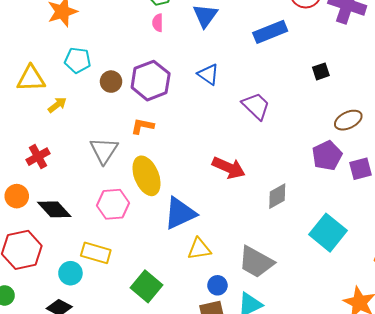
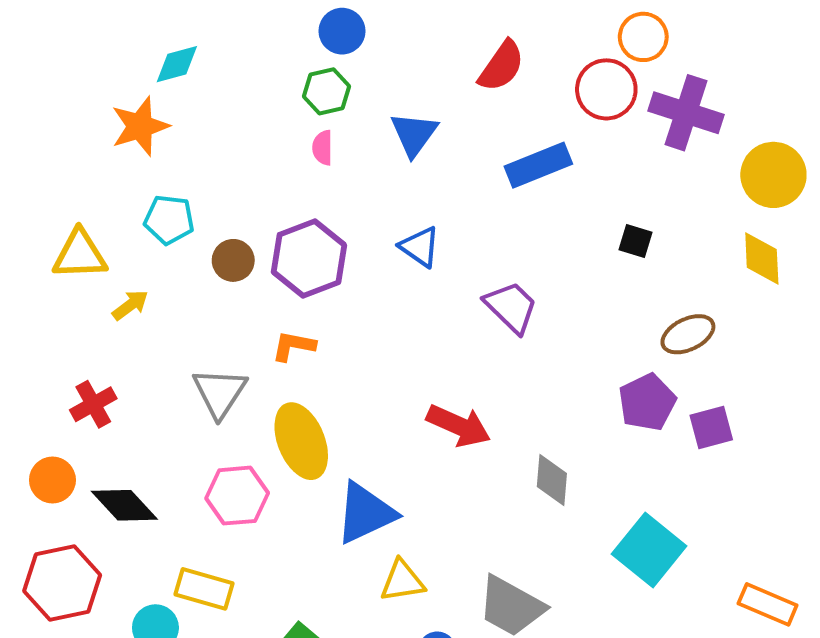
black square: (321, 71) -> (635, 241), turned 36
gray diamond: (277, 196) -> (552, 480), turned -56

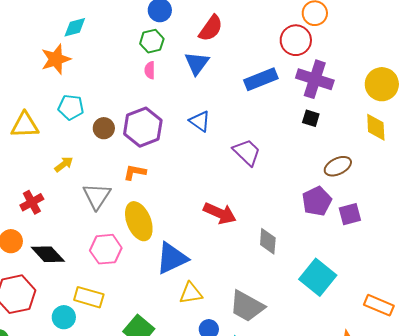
red semicircle: (501, 66) -> (211, 28), moved
purple cross: (686, 113) -> (315, 79), moved
yellow arrow: (130, 305) -> (64, 164), moved

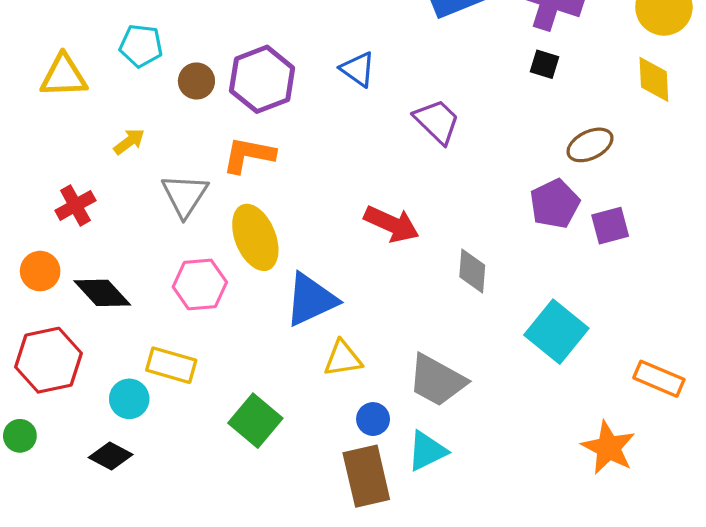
orange L-shape: (135, 172) -> (249, 155), size x1.4

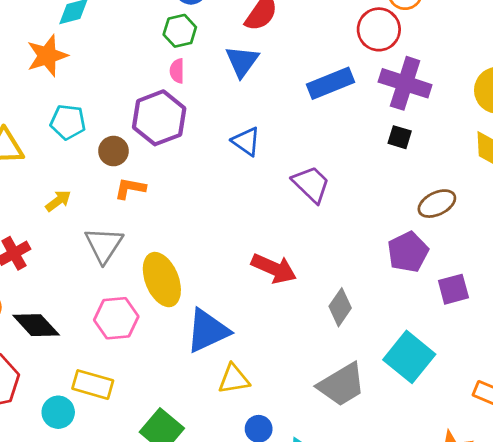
purple hexagon: (262, 79) -> (159, 118), moved
orange L-shape: (249, 155) -> (130, 188), moved, size x0.7
purple square: (610, 226) -> (453, 289), moved
gray diamond: (472, 271) -> (340, 307), turned 30
gray trapezoid: (437, 380) -> (342, 385), moved, turned -60

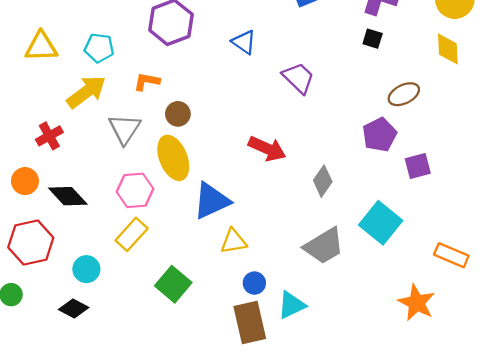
cyan pentagon: (68, 122) -> (99, 48), moved
brown circle: (113, 151) -> (178, 114), moved
yellow arrow: (58, 201) -> (86, 92), size x1.8
yellow rectangle: (93, 385) -> (132, 234), moved, turned -64

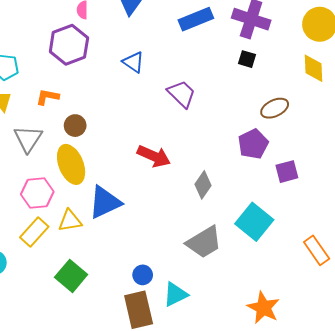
yellow triangle: (234, 241) -> (70, 221), moved
orange rectangle: (451, 255) -> (317, 250), turned 32
orange star: (417, 303) -> (263, 308), moved

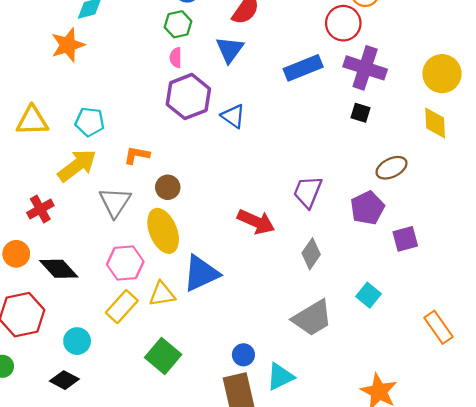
purple hexagon: (69, 45) -> (188, 97), moved
purple trapezoid: (182, 94) -> (308, 192), moved, turned -112
cyan square: (254, 222) -> (369, 295), size x0.6

